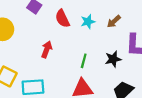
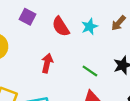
green line: (84, 61) -> (90, 71), turned -64

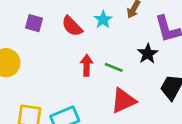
red arrow: (47, 63) -> (87, 65), moved

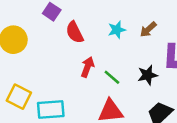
red semicircle: (72, 26) -> (75, 32), moved

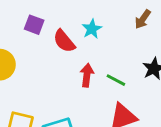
cyan star: (117, 30) -> (92, 29), moved

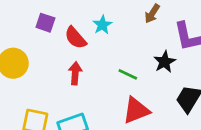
red arrow: (87, 75) -> (75, 73), moved

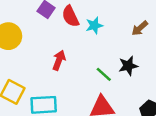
red semicircle: (75, 38) -> (70, 16), moved
black star: (165, 62) -> (128, 66), moved

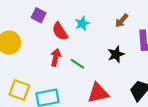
red semicircle: (70, 16) -> (60, 31), moved
green line: (104, 74) -> (77, 64), moved

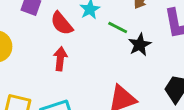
green line: (77, 64) -> (118, 27), moved

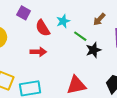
red arrow: (60, 59) -> (38, 52), turned 77

